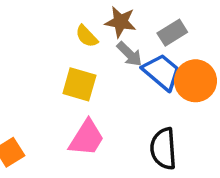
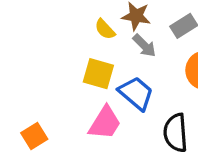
blue trapezoid: (162, 72) -> (136, 93), moved

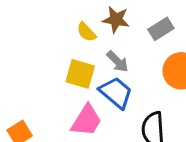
gray arrow: (144, 46) -> (117, 61), moved

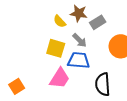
gray rectangle: (161, 29) -> (98, 22), moved
blue trapezoid: (116, 93) -> (79, 60), turned -35

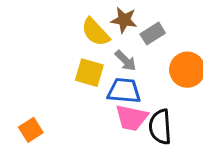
yellow semicircle: (60, 21) -> (95, 32), size x1.5
pink trapezoid: (60, 78) -> (132, 118), moved, turned 70

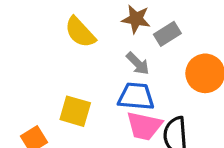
yellow semicircle: (95, 32) -> (80, 32), moved
yellow square: (89, 73) -> (75, 111), moved

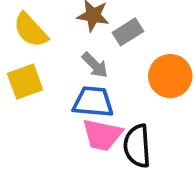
yellow square: (75, 111) -> (25, 82), moved, turned -36

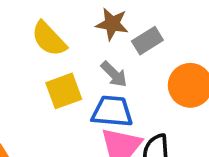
yellow square: (25, 82) -> (64, 91), moved

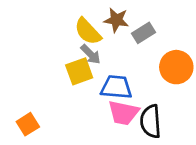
yellow semicircle: (49, 39) -> (88, 31), moved
gray arrow: (114, 74) -> (91, 54), moved

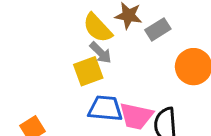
blue trapezoid: (116, 87) -> (105, 108), moved

